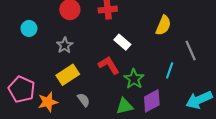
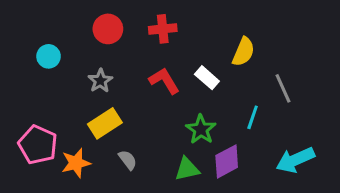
white rectangle: (122, 42) -> (207, 78), moved
red L-shape: (109, 65) -> (164, 81), moved

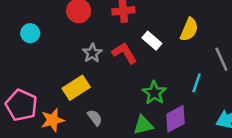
white rectangle: (207, 78) -> (152, 41), moved
gray star: (100, 81) -> (92, 53), moved

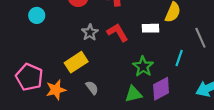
white rectangle: (152, 41) -> (150, 28), moved, turned -42

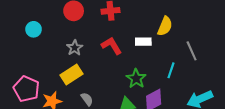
gray star: (90, 32) -> (75, 48), moved

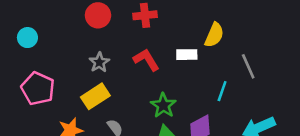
cyan circle: (34, 29) -> (27, 38), moved
green star: (136, 79) -> (163, 105), moved
pink pentagon: (26, 89) -> (38, 88), moved

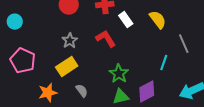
yellow semicircle: (214, 35) -> (158, 20), turned -60
white rectangle: (187, 55) -> (126, 20), moved, turned 56

